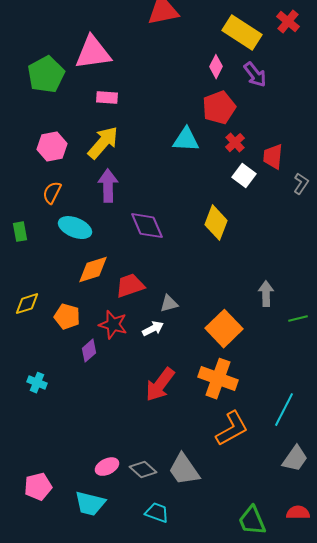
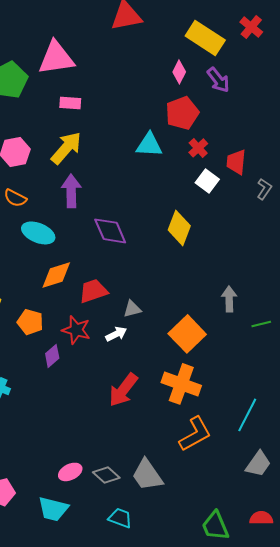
orange semicircle: (52, 193) -> (15, 198), turned -90

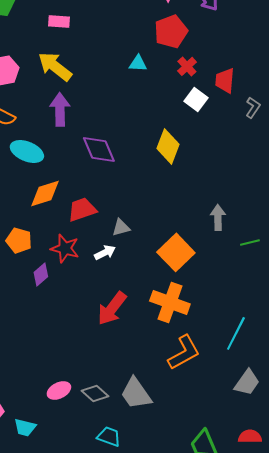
cyan triangle: (149, 145) -> (138, 63), size x0.7
yellow arrow: (66, 148) -> (55, 66), turned -93
cyan trapezoid: (53, 509) -> (25, 427), moved, size x0.7

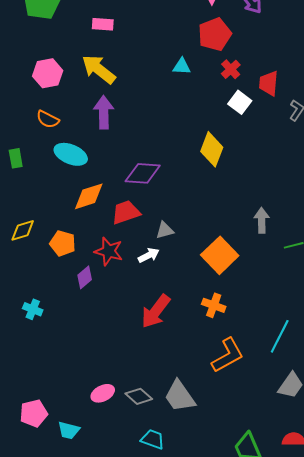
purple diamond: (99, 149) -> (143, 173), moved, turned -63
orange cross: (170, 302) -> (214, 305), size x0.6

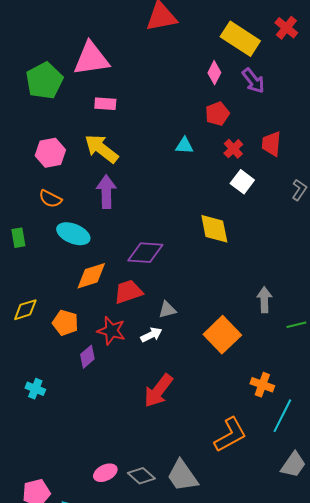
red pentagon: (215, 34) -> (217, 114), size x0.7
red trapezoid: (269, 83) -> (271, 144), moved
yellow diamond: (212, 149) -> (214, 229), turned -32
orange cross: (214, 305) -> (262, 385), moved

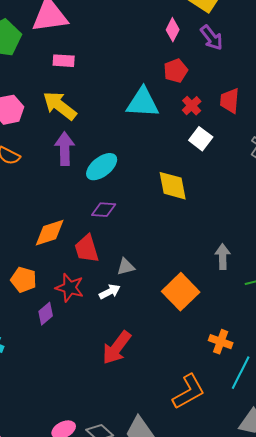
cyan triangle: (184, 146) -> (143, 103), size x1.8
cyan ellipse: (73, 234) -> (102, 167), moved, turned -60
purple diamond: (145, 253) -> (104, 210), size x0.7
red trapezoid: (128, 292) -> (87, 249), turned -88

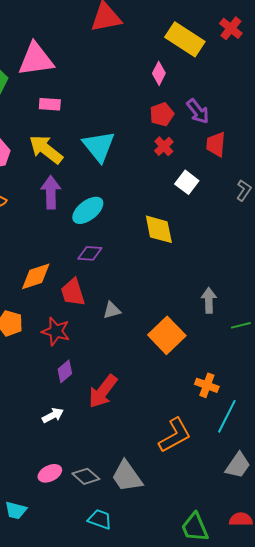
purple arrow: (212, 38) -> (198, 111), moved
cyan triangle: (143, 103) -> (99, 146), moved, turned 48
red cross: (192, 106) -> (164, 146), moved
white arrow: (110, 292) -> (53, 415), moved
purple diamond: (46, 314) -> (65, 371), moved

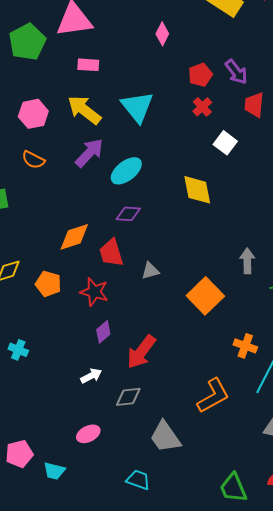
pink diamond: (159, 73) -> (162, 34), moved
purple arrow: (51, 192) -> (89, 153), turned 44
gray diamond: (86, 476) -> (128, 397), moved, turned -48

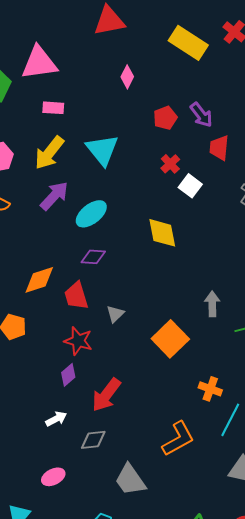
red cross: (202, 107) -> (170, 164), moved
yellow arrow: (84, 110) -> (49, 153), turned -90
gray triangle: (150, 271) -> (115, 314), turned -30
red star: (94, 292) -> (78, 341), moved

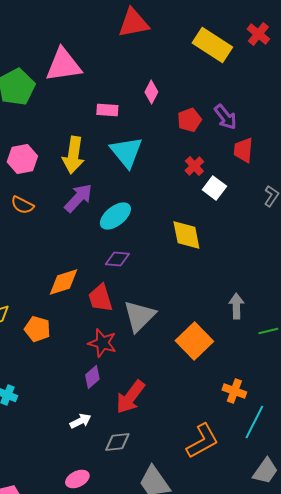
pink diamond: (127, 77) -> (151, 92), moved
pink rectangle: (53, 108) -> (107, 110), moved
yellow arrow: (49, 153) -> (73, 155), turned -30
gray triangle: (115, 314) -> (139, 316), size x1.8

